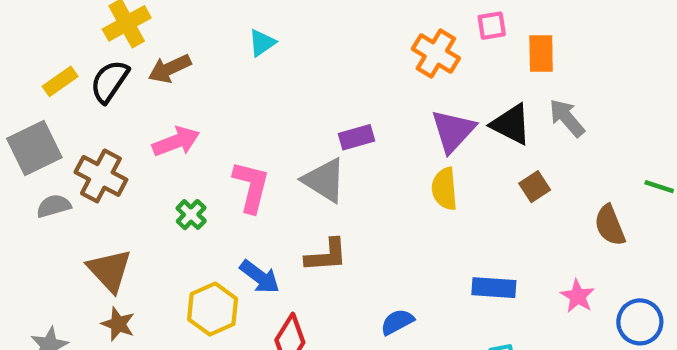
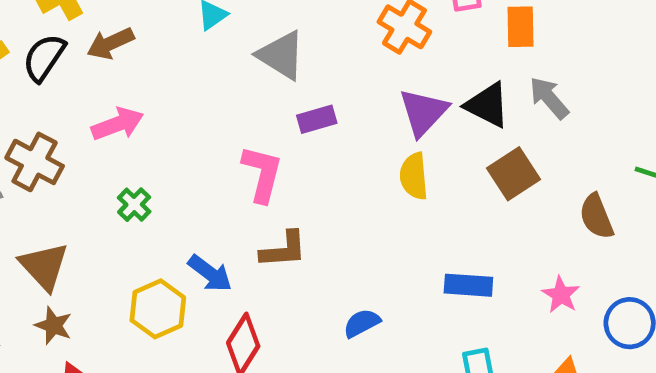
gray triangle: (324, 180) -> (281, 55), moved
pink L-shape: (251, 187) -> (262, 174), moved
brown square: (535, 187) -> (513, 174), size x1.5

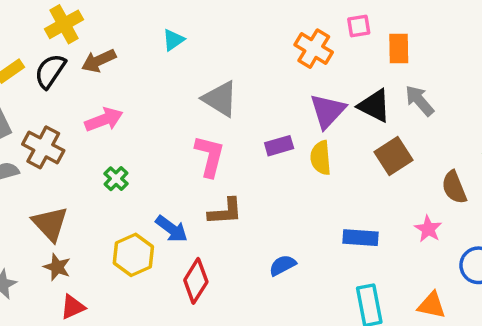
gray triangle: (281, 55) -> (220, 99), moved
purple rectangle: (317, 119) -> (279, 146), moved
pink star: (561, 295) -> (428, 229), moved

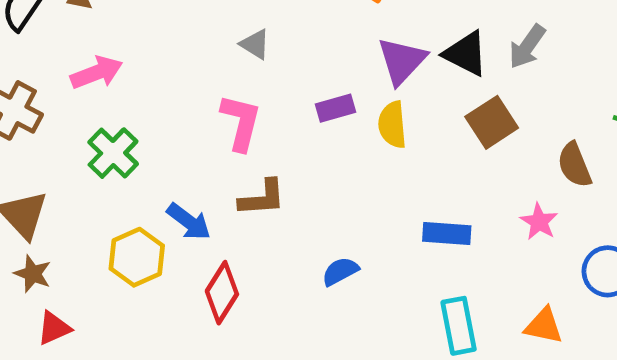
gray triangle: (220, 99) -> (255, 44), size x0.6
gray arrow: (419, 101) -> (527, 47), turned -104
green cross: (116, 179) -> (113, 153), size x1.5

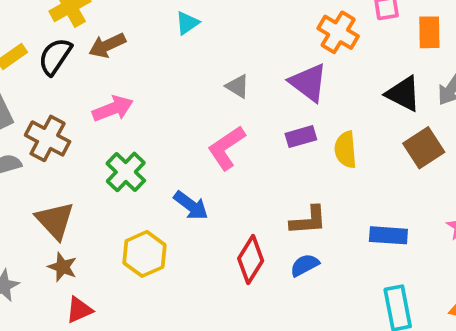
purple triangle: (402, 61) -> (308, 83), moved, turned -36
pink L-shape: (241, 122) -> (226, 148), turned -138
brown L-shape: (262, 198) -> (308, 220), moved
blue arrow: (189, 222) -> (191, 206), moved
red diamond: (222, 293) -> (251, 260), moved

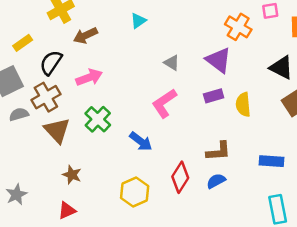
black semicircle: (55, 57) -> (51, 63), moved
brown cross: (48, 138) -> (46, 97), turned 32
brown triangle: (55, 220) -> (57, 130), moved
yellow hexagon: (144, 254) -> (135, 192), moved
brown star: (62, 267) -> (72, 175), moved

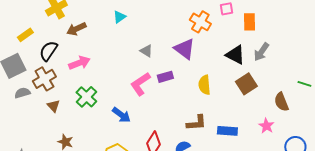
purple rectangle: (214, 96) -> (165, 77), moved
brown triangle: (57, 130) -> (53, 106), size x0.6
brown L-shape: (218, 151) -> (196, 123), moved

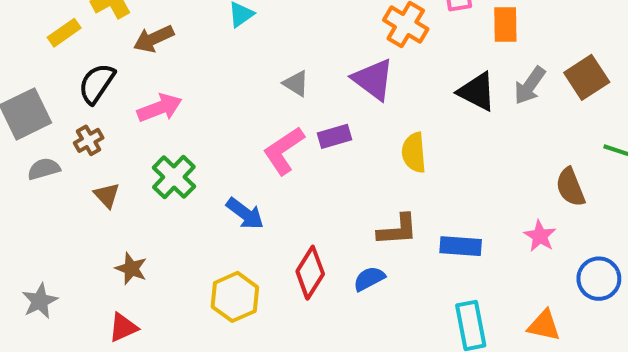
yellow rectangle: (25, 35) -> (64, 33), moved
brown cross: (44, 79) -> (89, 140), size x0.6
brown square: (246, 84) -> (587, 77), moved

